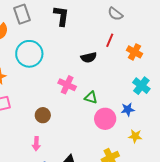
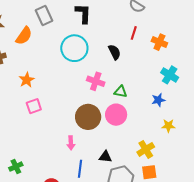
cyan circle: (29, 54) -> (74, 48), moved
black semicircle: (89, 57) -> (114, 52), turned -98
brown circle: (43, 115) -> (88, 117), moved, size x1.6
pink circle: (105, 119) -> (116, 115), moved

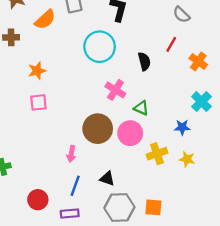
yellow cross: (146, 149) -> (157, 154), moved

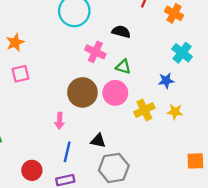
black semicircle: (144, 61) -> (121, 32), moved, turned -54
orange square: (153, 207) -> (195, 161), moved

